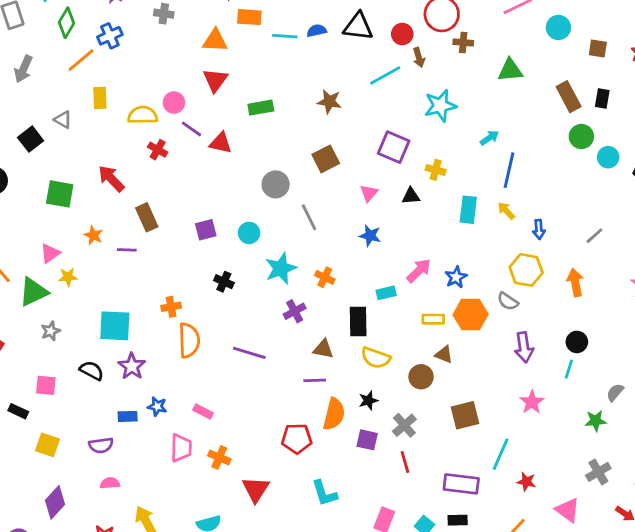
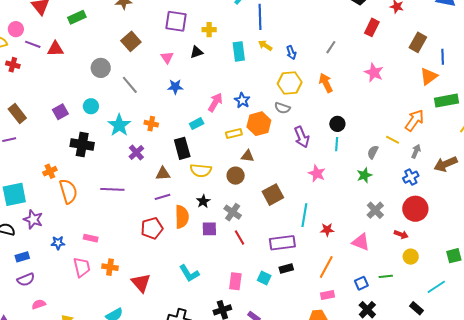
black cross: (224, 282) -> (82, 144), size x1.6
blue rectangle: (128, 416) -> (22, 257), moved
red pentagon: (297, 439) -> (152, 228), moved

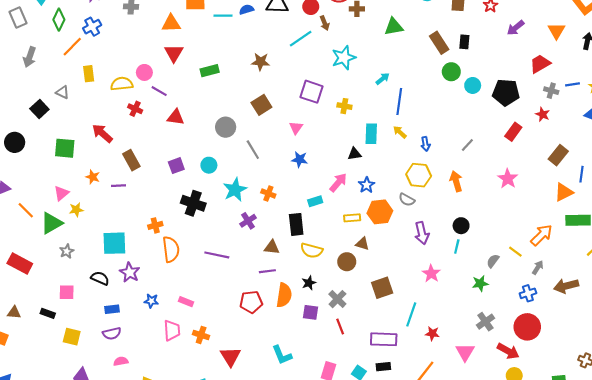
red triangle: (55, 49) -> (176, 117), moved
black triangle: (197, 52) -> (355, 154), moved
red arrow: (401, 234) -> (508, 351), size x1.5
pink triangle: (361, 242) -> (465, 352), turned 30

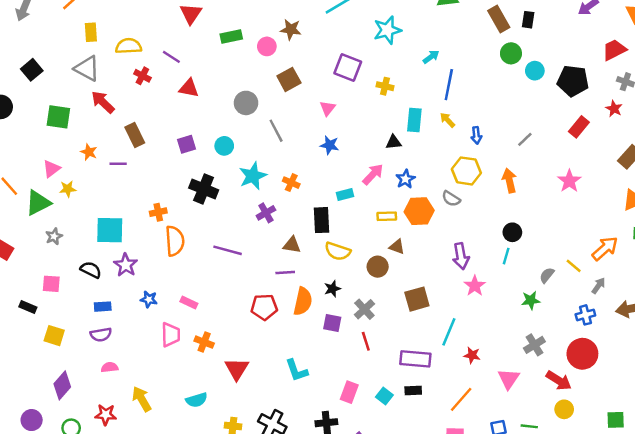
pink circle: (144, 72) -> (267, 46), moved
gray triangle: (62, 92) -> (87, 69), moved, size x1.6
purple arrow: (422, 233) -> (461, 256), moved

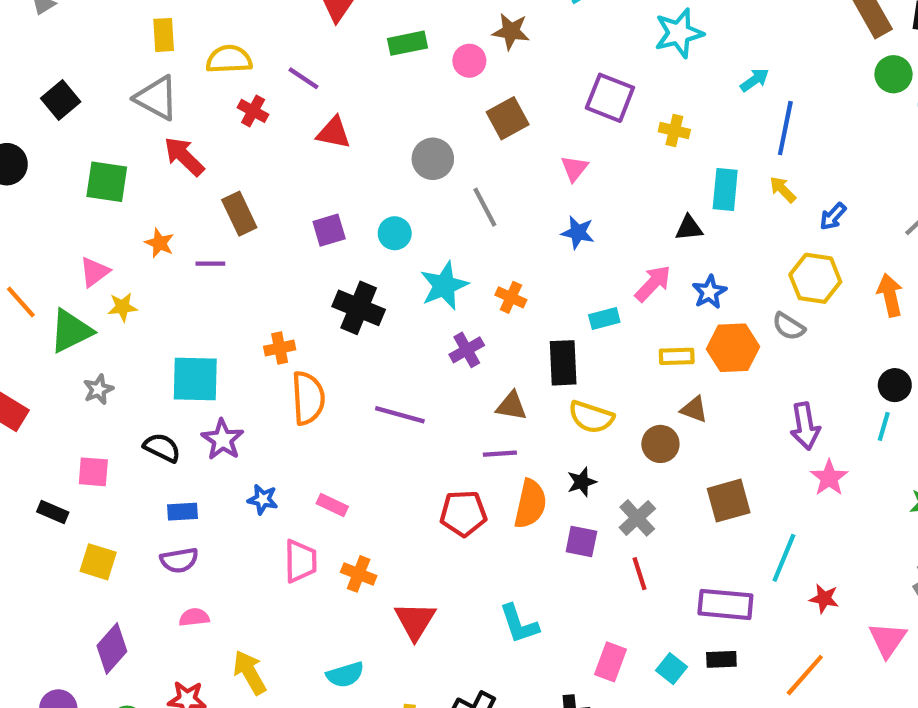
blue arrow: (476, 135) -> (833, 216), turned 49

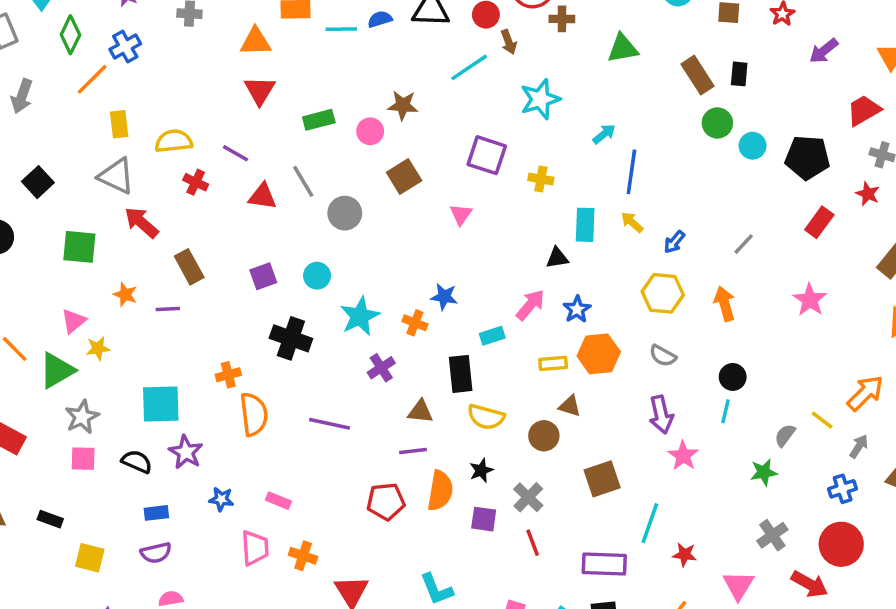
gray line: (485, 207) -> (303, 181), moved
blue star: (578, 232) -> (444, 297), moved
gray semicircle: (789, 326) -> (663, 356), moved
gray star: (98, 389) -> (82, 417), size x1.4
pink square: (93, 472) -> (83, 459), moved

